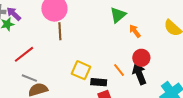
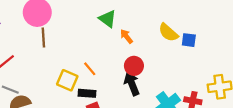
green triangle: (118, 15) -> (108, 19), turned -42
orange line: (119, 70) -> (90, 69), moved

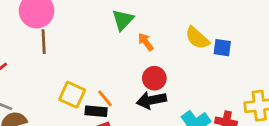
green triangle: (108, 19) -> (123, 20), turned 36
orange line: (90, 69) -> (105, 98), moved
black arrow: (132, 84) -> (151, 100), turned -80

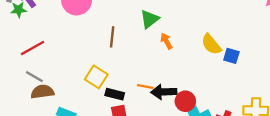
brown line: (44, 42) -> (112, 37), moved
red circle: (154, 78) -> (185, 101), moved
orange line: (105, 98) -> (145, 87), moved, turned -49

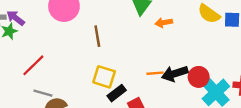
brown line: (112, 37) -> (97, 36), moved
orange arrow: (166, 41) -> (164, 23), turned -56
black rectangle: (115, 94) -> (117, 93), moved, turned -36

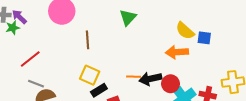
orange arrow: (164, 23) -> (177, 52), moved, size x1.5

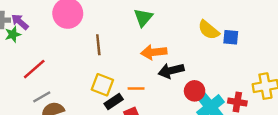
orange arrow: (177, 52) -> (154, 52), moved
orange line: (134, 77) -> (136, 88), moved
black arrow: (150, 79) -> (171, 71), moved
gray line: (36, 84) -> (42, 97), turned -49

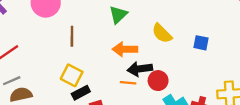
yellow semicircle: (209, 30) -> (162, 33), moved
orange line: (136, 88) -> (128, 83), moved
red circle: (195, 91) -> (158, 81), moved

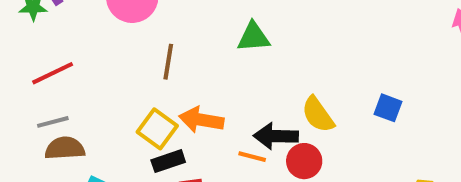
green triangle: (118, 15) -> (253, 37), turned 30
yellow semicircle: (162, 33) -> (318, 115), moved
orange arrow: (125, 49) -> (201, 120), moved

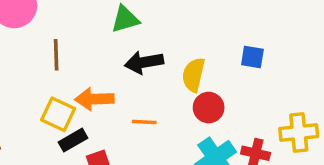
yellow semicircle: (318, 115) -> (193, 75), turned 60
black arrow: (276, 136) -> (144, 62), moved
red circle: (304, 161) -> (209, 108), moved

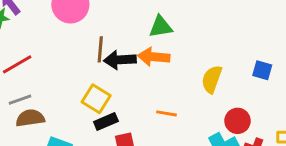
black arrow: (144, 62) -> (120, 60), moved
orange arrow: (94, 99) -> (154, 57), moved
red circle: (209, 108) -> (238, 121), moved

